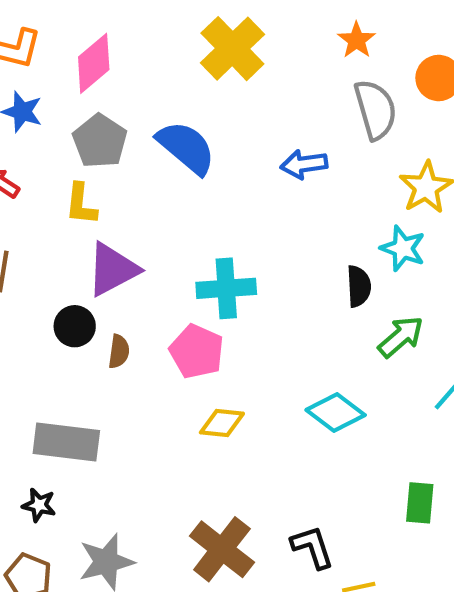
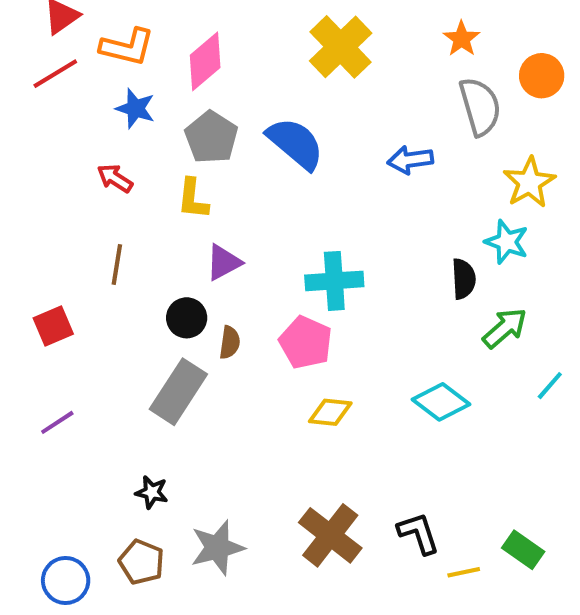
purple triangle: (113, 269) -> (224, 262), size x0.7
gray rectangle: (66, 442) -> (178, 392), moved, turned -64
green rectangle: (420, 503) -> (523, 550), moved, turned -60

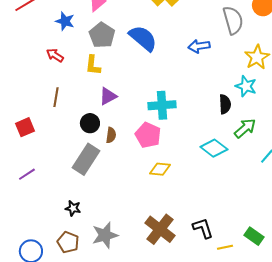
cyan diamond: (441, 402) -> (214, 148), moved

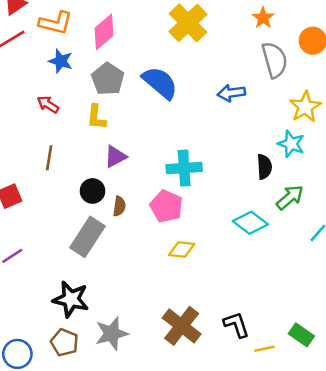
black star: (73, 208) -> (71, 299), size x1.8

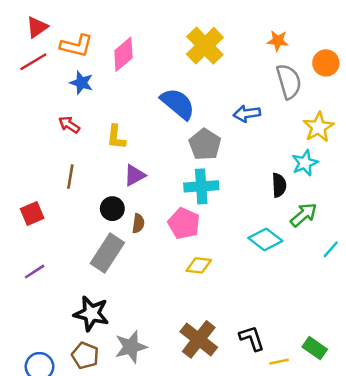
orange star: (263, 18) -> (278, 41), turned -30
gray pentagon: (108, 79) -> (205, 144), moved
cyan star: (291, 144) -> (305, 163), turned 30

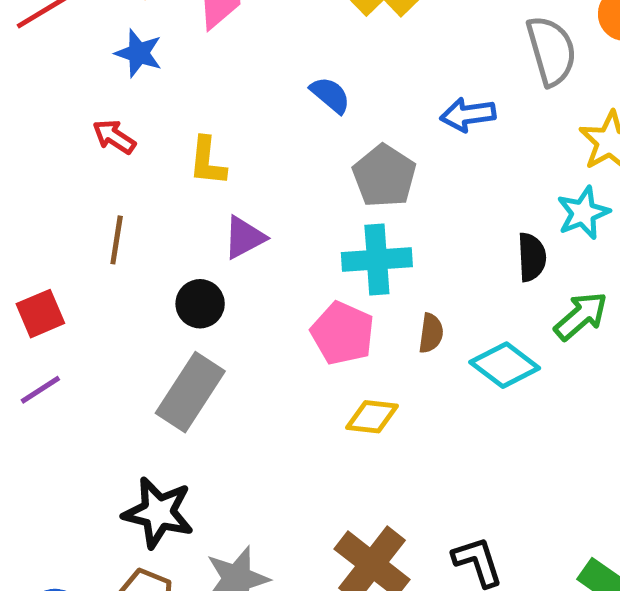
blue semicircle: (178, 104) -> (330, 95), size x0.6
brown semicircle: (138, 223) -> (431, 333), moved
purple line: (35, 272) -> (40, 390), moved

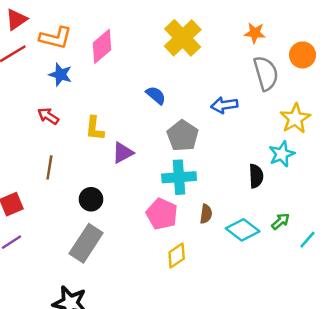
purple triangle: (244, 237) -> (123, 153), moved
green arrow: (581, 316) -> (281, 221), moved, size x0.7
yellow diamond: (372, 417) -> (177, 255), turned -40

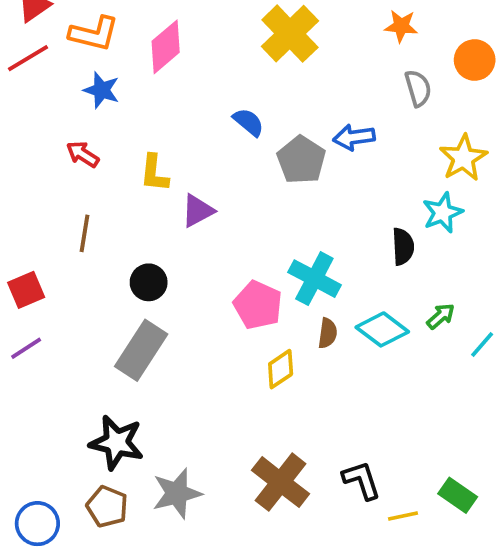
gray semicircle: (266, 73) -> (418, 88), size x0.7
gray pentagon: (183, 136) -> (301, 160), moved
cyan cross: (179, 177) -> (314, 279), moved, turned 32
brown semicircle: (206, 214) -> (328, 333), moved

